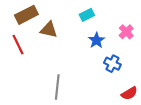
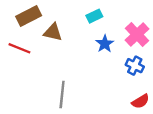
pink cross: (126, 32) -> (137, 35), size x1.5
red line: (18, 45) -> (19, 48), turned -42
blue cross: (112, 64) -> (135, 66), moved

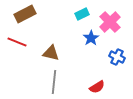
brown triangle: (53, 32) -> (51, 53), moved
pink cross: (137, 35) -> (110, 22), moved
red semicircle: (140, 101) -> (97, 87), moved

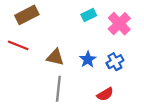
blue star: (91, 38) -> (88, 59), moved
blue cross: (117, 57) -> (115, 62), moved, turned 35

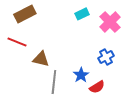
brown triangle: (55, 57) -> (41, 59), moved
blue star: (88, 59) -> (81, 75), moved

